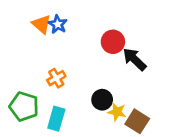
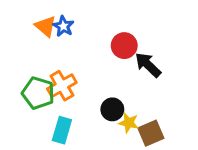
orange cross: (56, 78) -> (62, 86), size x1.4
green pentagon: (24, 106) -> (38, 93), moved
brown square: (137, 121) -> (151, 133), turned 35

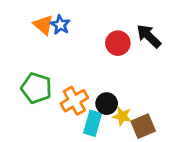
black arrow: (148, 65) -> (149, 36), moved
orange cross: (62, 86) -> (74, 101), moved
cyan rectangle: (62, 130) -> (93, 123), moved

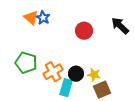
black arrow: (149, 36) -> (120, 26), moved
yellow star: (122, 116) -> (94, 75), moved

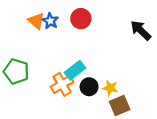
red circle: (84, 31) -> (81, 19), moved
green pentagon: (26, 63) -> (16, 71), moved
cyan rectangle: (66, 88) -> (75, 70), moved, turned 36

